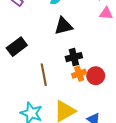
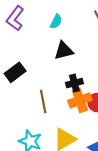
orange cross: (79, 74) -> (80, 100), size x1.5

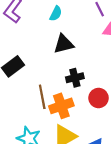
orange cross: (80, 100) -> (61, 106), moved

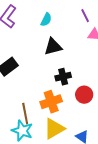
brown line: (42, 97) -> (25, 114), moved

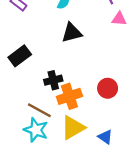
black cross: (63, 77) -> (53, 80), moved
brown line: (25, 114) -> (39, 110), turned -50

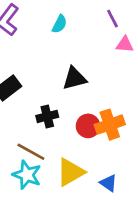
black triangle: (72, 33) -> (74, 78), moved
red circle: (108, 88) -> (88, 126), moved
orange cross: (69, 96) -> (110, 125), moved

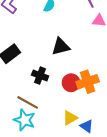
black cross: (47, 116) -> (40, 76), turned 35
yellow triangle: (70, 172) -> (70, 118), moved, size x0.7

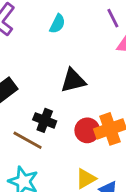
brown line: (28, 102) -> (28, 140), moved

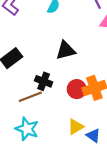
brown line: (28, 140) -> (30, 97), turned -50

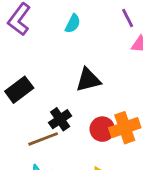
black cross: (44, 81) -> (60, 119), turned 35

